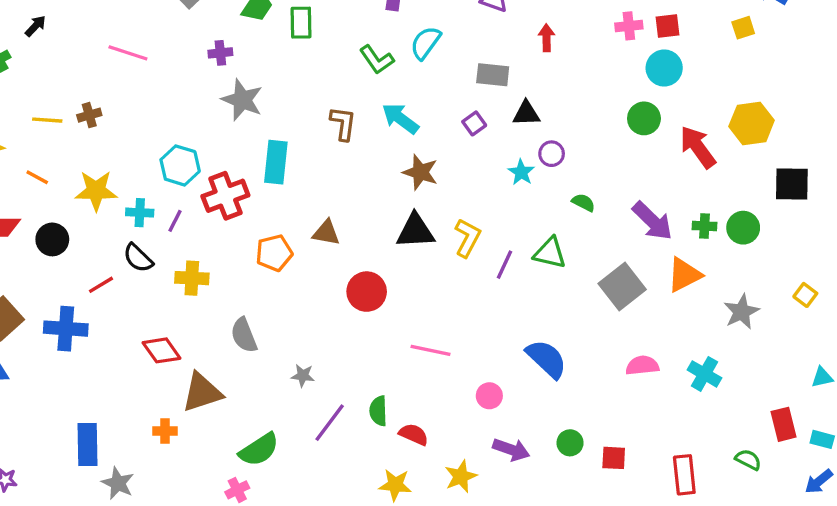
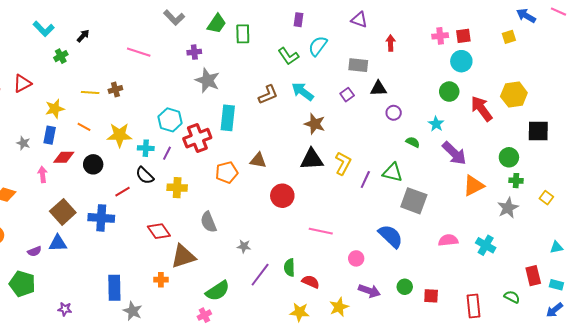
brown L-shape: (343, 123) -> (268, 95), turned 60
cyan star: (521, 172) -> (436, 124), moved
green cross: (704, 226) -> (516, 181), moved
gray square: (622, 287) -> (414, 201), moved, turned -32

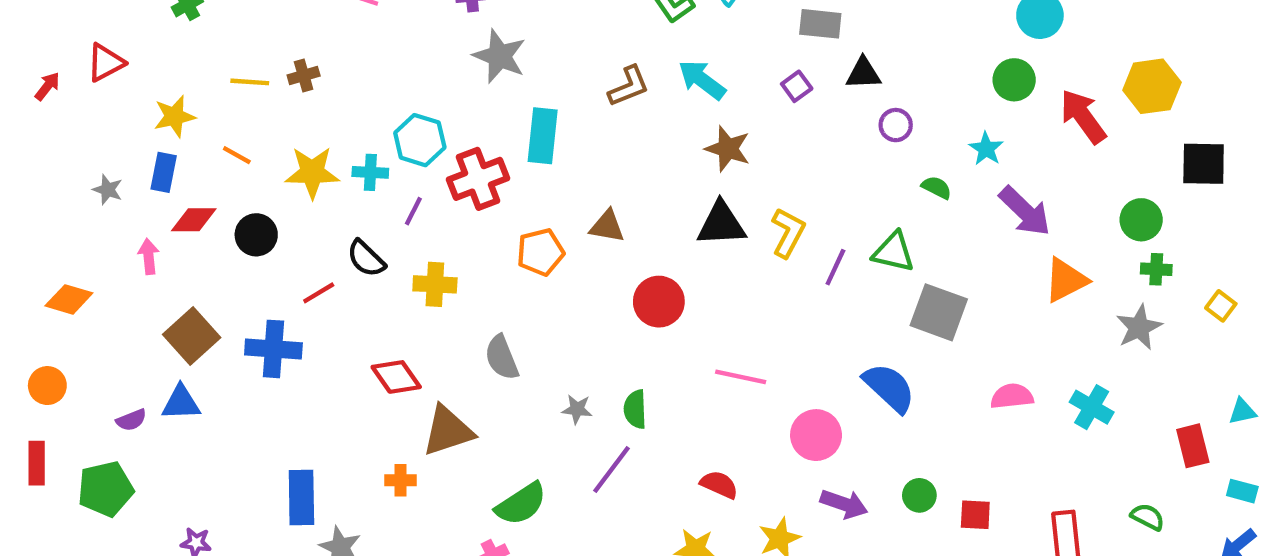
cyan cross: (146, 148) -> (370, 172), moved
pink circle: (356, 258) -> (816, 435), size x1.5
green semicircle: (289, 268) -> (635, 409), moved
red rectangle: (533, 276) -> (1193, 446), moved
green pentagon: (22, 284) -> (105, 489), turned -30

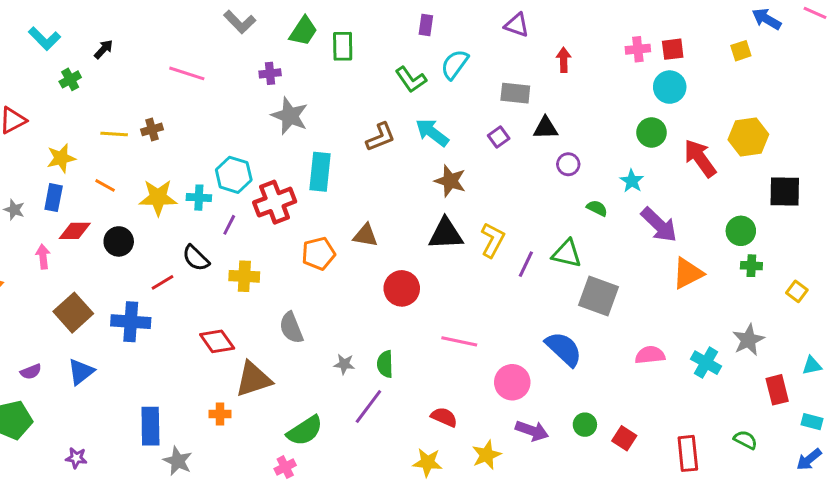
gray star: (1139, 327) -> (748, 340), moved
blue triangle: (181, 403) -> (81, 372), moved, turned -36
red square: (975, 515) -> (624, 438), turned 30

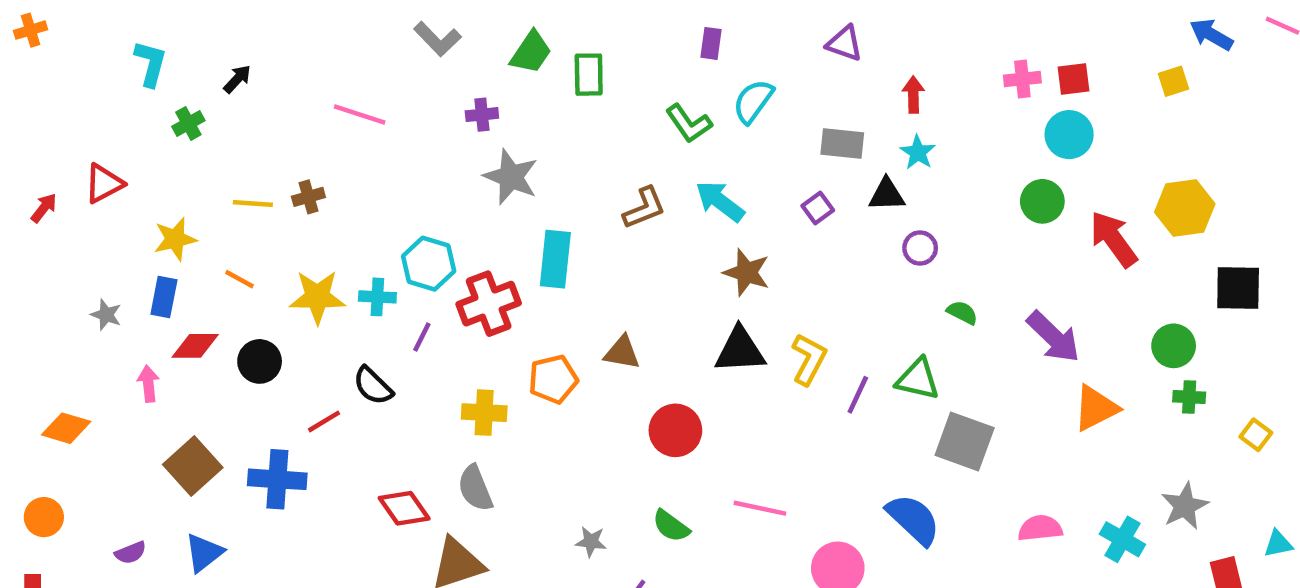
cyan L-shape: (44, 39) -> (151, 63), turned -120
cyan star: (632, 181) -> (918, 152), moved
yellow cross: (244, 276) -> (484, 413), moved
gray semicircle: (291, 328) -> (475, 488), moved
green semicircle: (385, 364) -> (671, 526), moved, turned -52

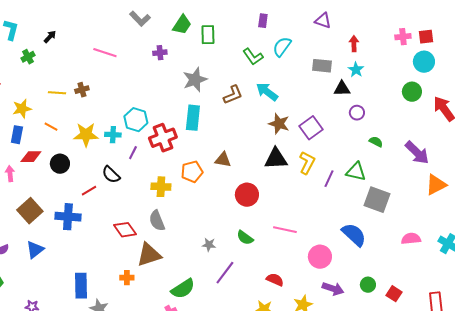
gray star: (511, 177) -> (195, 80), moved, turned 30
purple square: (818, 208) -> (311, 128), moved, size x1.6

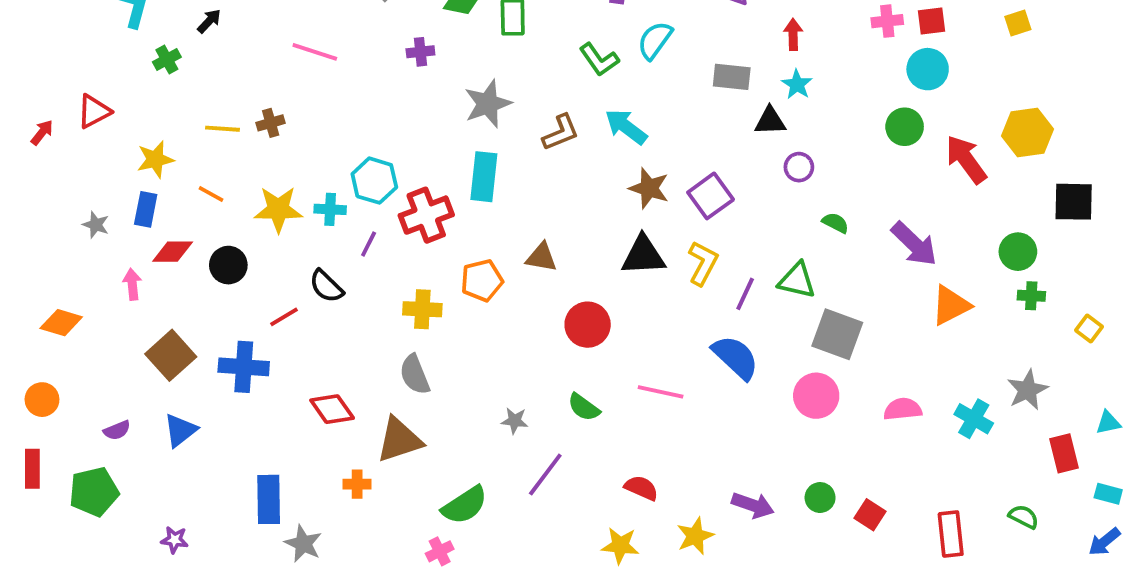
red diamond: (125, 230) -> (332, 409), moved
blue semicircle: (354, 235) -> (736, 357), moved
pink circle: (320, 257) -> (816, 396), moved

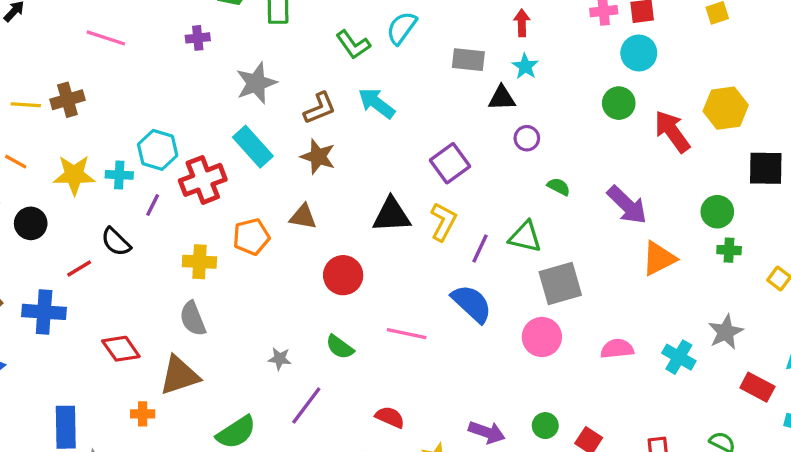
brown cross: (271, 123) -> (67, 100), size x1.4
cyan rectangle: (484, 177) -> (253, 147), turned -48
brown star: (649, 188) -> (318, 157), moved
gray square: (837, 334) -> (560, 284), turned -36
red rectangle: (1064, 453) -> (757, 387), turned -48

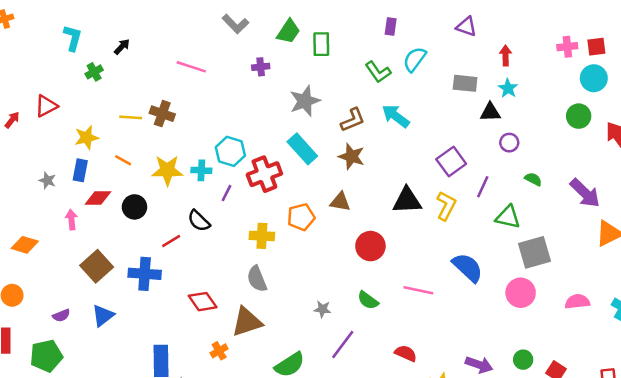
brown cross: (67, 100) -> (162, 114), turned 35
purple line: (480, 248) -> (483, 187), moved
orange cross: (143, 414) -> (219, 351), turned -30

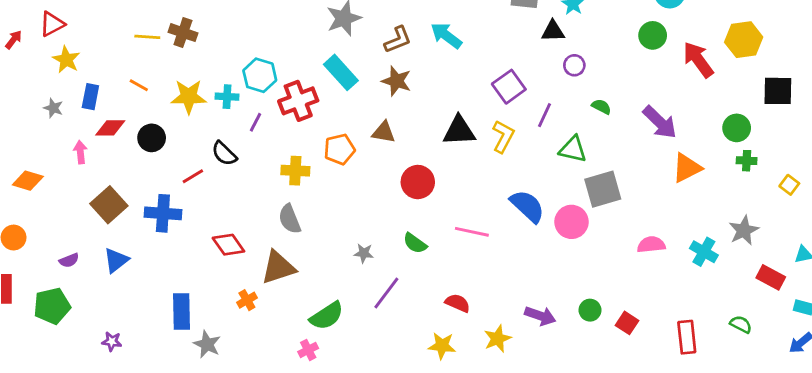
yellow star: (87, 138) -> (66, 60), moved, turned -30
pink circle: (521, 293) -> (571, 222), moved

